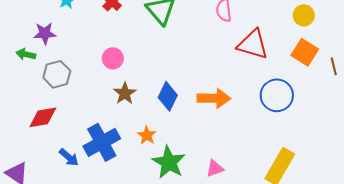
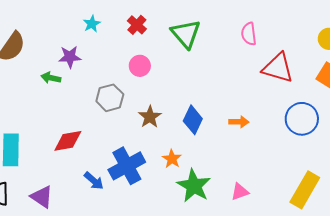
pink circle: (113, 58) -> (140, 66), moved
gray hexagon: (57, 74) -> (110, 98), moved
orange arrow: (214, 98) -> (239, 122), size x0.6

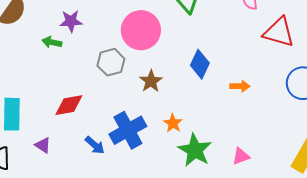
pink circle: (140, 66) -> (141, 30), size x1.8
blue diamond: (193, 120) -> (200, 64), moved
purple triangle: (42, 197) -> (43, 145), moved, size x0.7

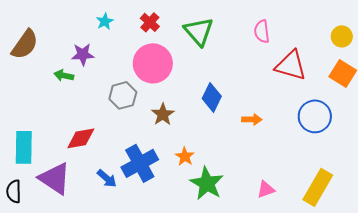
purple triangle: (43, 145) -> (55, 178), size x2.0
pink triangle: (241, 156) -> (266, 189), moved

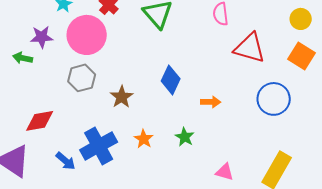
pink circle: (153, 63) -> (87, 35), moved
green star: (207, 183) -> (185, 137), moved, size x0.6
pink triangle: (266, 189) -> (225, 172), turned 36

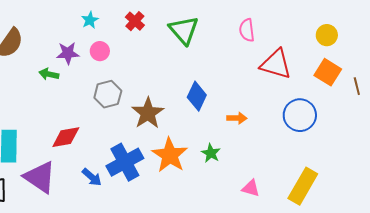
pink circle: (87, 35) -> (100, 51), moved, size x0.5
brown star: (122, 97) -> (148, 113), size x1.4
orange star: (144, 139) -> (170, 155), size x1.8

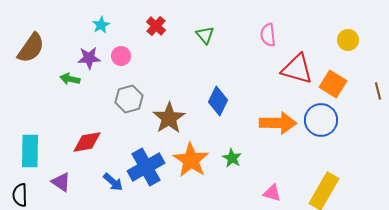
cyan star: (90, 20) -> (101, 25), moved
green triangle: (184, 30) -> (205, 35), size x0.6
orange square: (328, 72) -> (333, 84), moved
orange arrow: (237, 118) -> (278, 123), moved, size x1.8
purple triangle: (40, 177) -> (61, 182), size x0.6

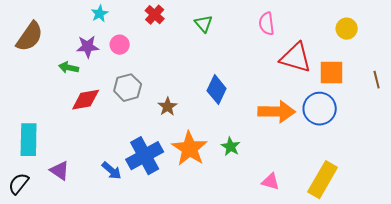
orange square: (333, 84) -> (332, 73), turned -32
brown star: (169, 118) -> (168, 107), size x0.6
red diamond: (87, 142) -> (86, 100), moved
black semicircle: (20, 195) -> (19, 184), turned 40

